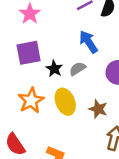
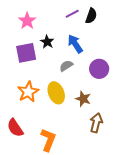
black star: (54, 69) -> (47, 42), moved

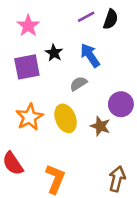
purple circle: (99, 69) -> (121, 104), moved
brown arrow: (96, 123) -> (117, 179), moved

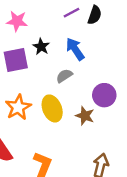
pink star: (28, 26) -> (17, 21), turned -30

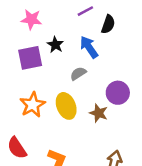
black semicircle: (95, 15) -> (108, 24), moved

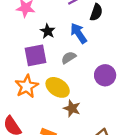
purple square: (30, 58) -> (35, 55), moved
yellow ellipse: (66, 106) -> (58, 87), turned -35
brown star: (99, 113) -> (72, 108), moved

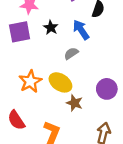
purple square: (35, 55) -> (20, 32), moved
purple circle: (105, 75) -> (107, 89), moved

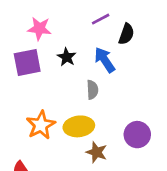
gray semicircle: (71, 53) -> (92, 90), turned 120
yellow ellipse: (60, 82) -> (79, 126), turned -40

